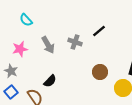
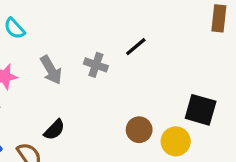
brown circle: (100, 72) -> (139, 130), moved

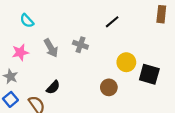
black line: (136, 47) -> (112, 22), moved
yellow circle: (176, 141) -> (126, 62), moved

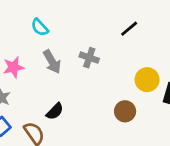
cyan semicircle: (27, 21) -> (40, 27), moved

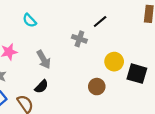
gray cross: (89, 58) -> (79, 39), moved
gray arrow: (52, 62) -> (44, 59), moved

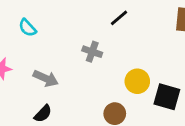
black line: (100, 21) -> (119, 18), moved
gray arrow: (44, 59) -> (46, 78), turned -36

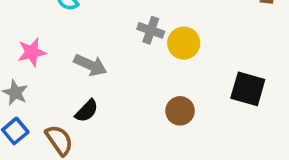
yellow circle: (137, 81) -> (184, 43), moved

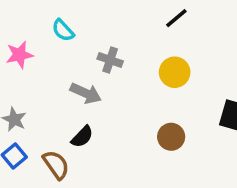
gray cross: (151, 30) -> (110, 60), moved
pink star: (32, 52) -> (19, 55), moved

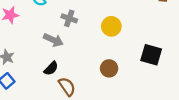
brown semicircle: (56, 165) -> (67, 87), moved

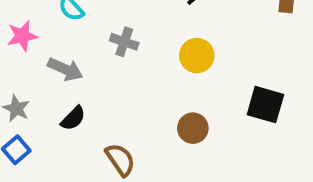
gray arrow: (53, 40) -> (65, 69), moved
black semicircle: (51, 68) -> (73, 118), moved

